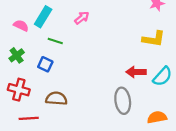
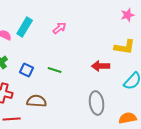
green line: (55, 41) -> (55, 70), moved
red arrow: (136, 72) -> (101, 66), moved

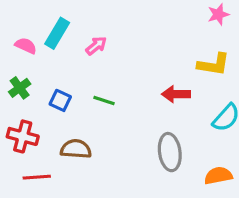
pink arrow: (60, 28) -> (96, 46), moved

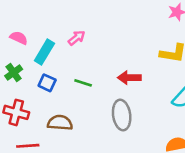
cyan rectangle: (57, 33) -> (44, 52), moved
red arrow: (176, 94) -> (129, 78), moved
gray ellipse: (170, 152) -> (122, 115), moved

